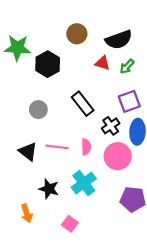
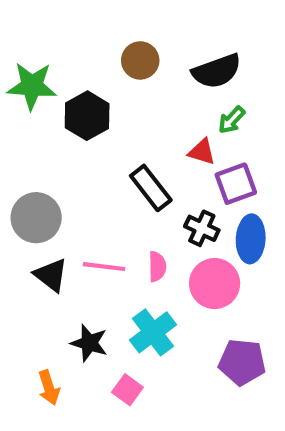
red triangle: (102, 63) -> (202, 152), moved
gray circle: (38, 110) -> (36, 218), moved, size x1.5
black cross: (111, 126) -> (202, 228), turned -30
pink square: (70, 224) -> (127, 390), moved

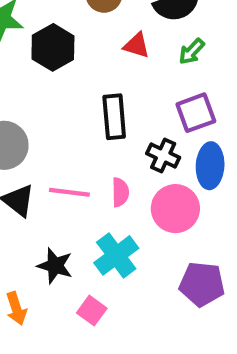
red triangle: (202, 152) -> (137, 45), moved
black rectangle: (151, 188) -> (114, 117), turned 33

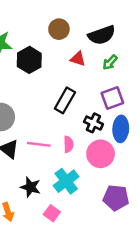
black rectangle: (114, 117) -> (65, 100), turned 35

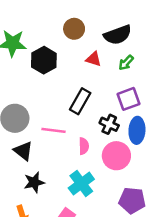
pink line: (39, 144) -> (54, 130), moved
black star: (30, 187) -> (34, 182), moved, turned -30

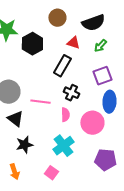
black rectangle: (80, 101) -> (62, 66), moved
black cross: (109, 124) -> (71, 93), moved

